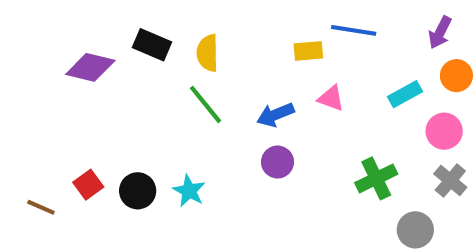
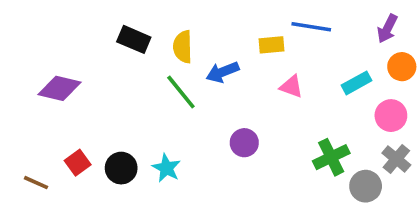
purple diamond: (90, 67) -> (60, 88), moved
blue arrow: (275, 115) -> (223, 72), moved
gray circle: (415, 230) -> (366, 186), moved

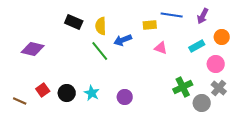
purple arrow: (387, 29) -> (203, 16), moved
purple circle: (244, 143) -> (125, 97), moved

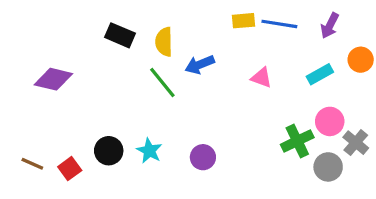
yellow rectangle: (150, 25) -> (244, 21), moved
pink circle: (216, 64) -> (330, 121), moved
red square: (43, 90) -> (70, 169), moved

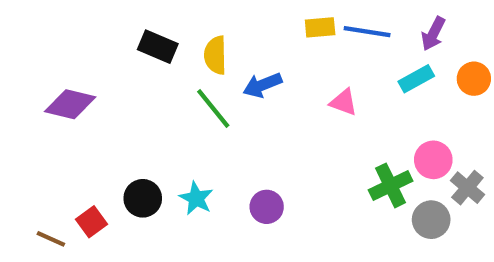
cyan rectangle: (320, 74) -> (416, 79), moved
brown line: (32, 164) -> (51, 239), moved

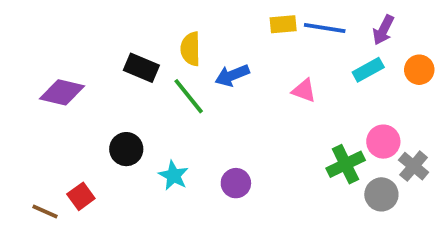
black rectangle: (158, 47) -> (141, 68), moved
black circle: (143, 198) -> (126, 149), moved

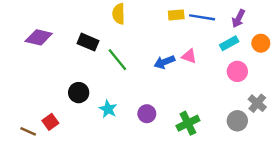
yellow semicircle: (191, 49) -> (119, 14), moved
blue arrow: (232, 75) -> (164, 62), moved
purple diamond: (62, 92) -> (39, 37), moved
pink circle: (383, 142) -> (237, 71), moved
green cross: (346, 164) -> (188, 123), moved

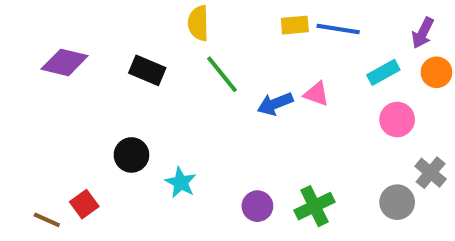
purple arrow: (238, 19) -> (423, 33), moved
green line: (117, 60) -> (222, 74), moved
purple circle: (147, 114) -> (257, 206), moved

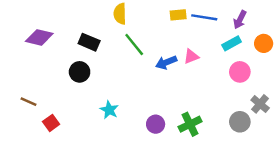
purple arrow: (423, 33) -> (240, 20), moved
pink triangle: (316, 94) -> (191, 56), turned -42
black circle: (131, 155) -> (80, 72), moved
brown line: (47, 220) -> (28, 102), moved

